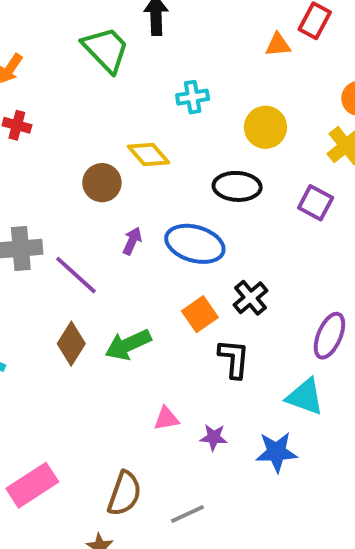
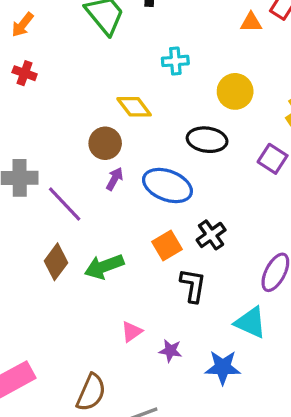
brown circle: (102, 183) -> (105, 143), moved
pink triangle: (166, 418) -> (132, 332), turned -30

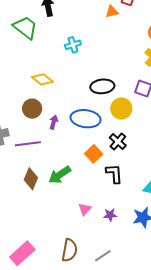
yellow circle: (235, 91) -> (121, 109), moved
yellow diamond: (134, 107) -> (42, 79), moved
brown circle: (105, 143) -> (32, 109), moved
purple line: (65, 204) -> (28, 144), turned -40

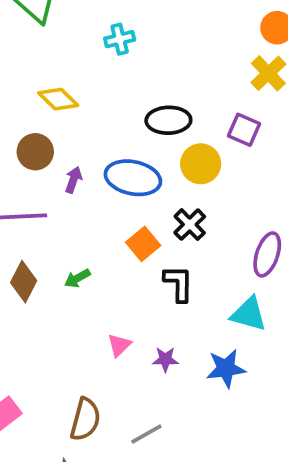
green arrow: (60, 175) -> (77, 278), size x0.6

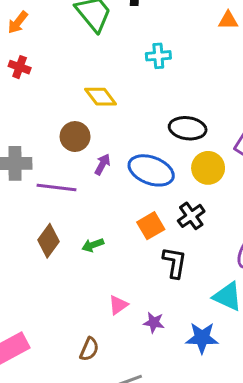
brown semicircle: (85, 419) -> (89, 349), moved, size x0.7

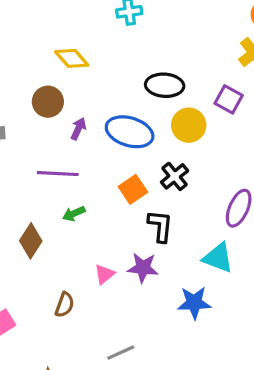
purple line: (56, 188) -> (58, 174), moved
brown diamond: (49, 241) -> (31, 241), moved
purple star: (154, 323) -> (143, 268), moved, size x1.4
brown semicircle: (89, 349) -> (65, 305), moved

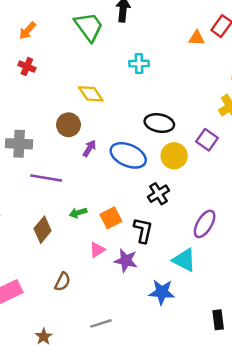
purple line: (58, 174) -> (46, 178), moved
orange square: (133, 189) -> (111, 218), moved
pink triangle: (104, 274) -> (97, 250), moved

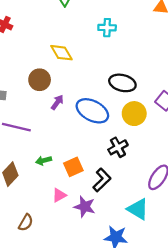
black L-shape: (143, 230) -> (102, 180), turned 30

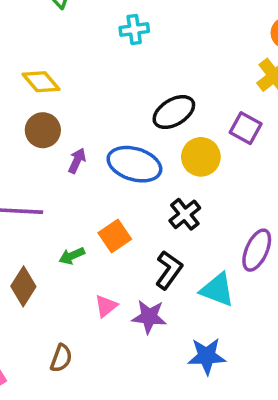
yellow diamond: (61, 53) -> (41, 82), moved
black ellipse: (122, 83) -> (174, 112), turned -35
orange square: (73, 167) -> (115, 236), moved
cyan triangle: (138, 209) -> (217, 290), moved

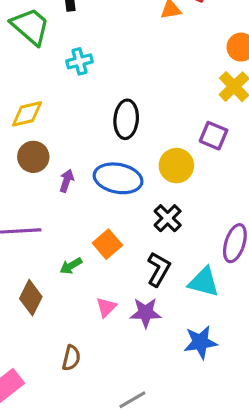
cyan cross: (134, 29) -> (79, 61), moved
yellow diamond: (41, 82) -> (27, 114), turned -56
black ellipse: (174, 112) -> (126, 119), moved, turned -48

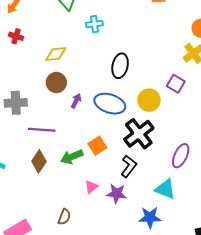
black cross: (168, 218) -> (139, 134), size x1.6
green arrow: (71, 266) -> (72, 157), size x1.5
cyan triangle: (204, 282) -> (165, 189), moved
brown diamond: (31, 298) -> (39, 161), moved

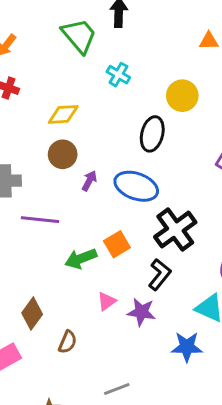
cyan cross: (94, 24) -> (118, 75), turned 35
yellow circle: (149, 100) -> (182, 96), moved
brown diamond: (39, 161) -> (32, 314), moved

